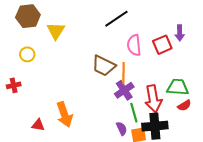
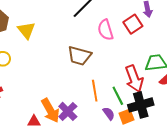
orange line: (124, 73) -> (95, 91), moved
purple cross: (124, 90) -> (68, 111), moved
red triangle: (38, 125) -> (34, 121), moved

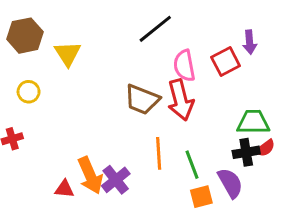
red arrow: (134, 79) -> (181, 100), moved
black cross: (141, 105) -> (246, 152), moved, size x0.7
purple semicircle: (109, 114) -> (230, 183), moved, size x1.5

